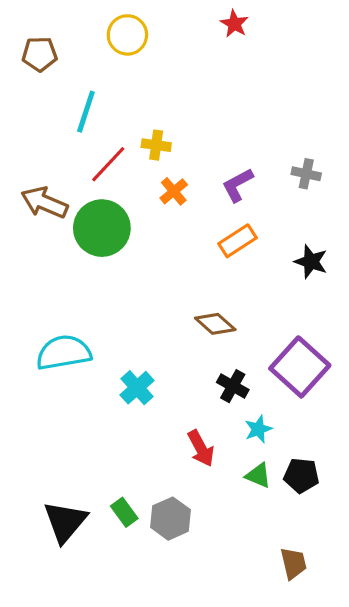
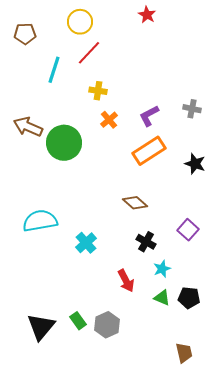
red line: (108, 164) -> (89, 53), moved
orange rectangle: (238, 241) -> (149, 151), size x1.4
purple square: (300, 367) -> (188, 230), size x0.6

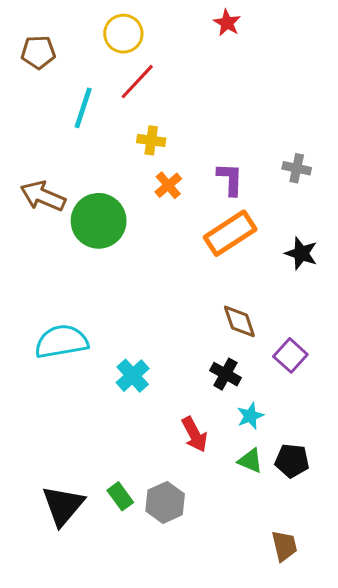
purple L-shape: (149, 116) -> (230, 179), turned 120
brown diamond: (135, 203) -> (239, 321), moved, turned 30

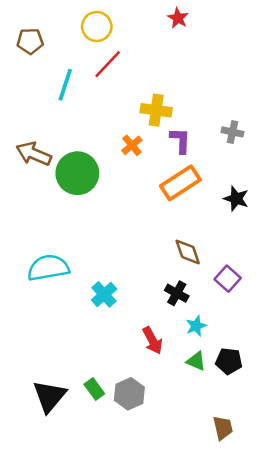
yellow cross: (151, 140) -> (156, 110), moved, size x1.4

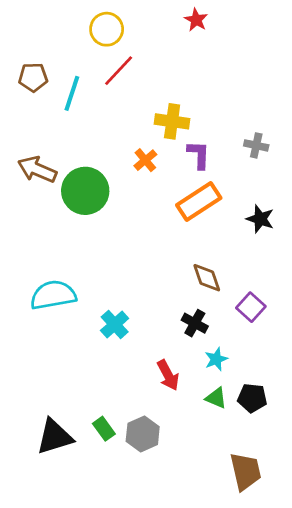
brown pentagon: (30, 41) -> (33, 77), moved
black triangle: (49, 396) -> (54, 437), turned 33
brown trapezoid: (223, 428) -> (246, 471), size x1.4

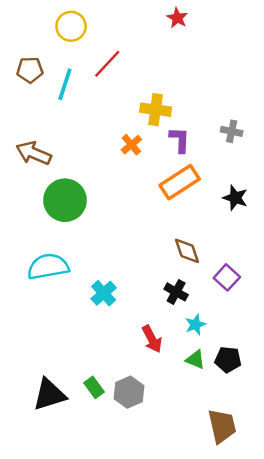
yellow circle: (107, 29) -> (71, 26), moved
green circle: (85, 191) -> (65, 200), moved

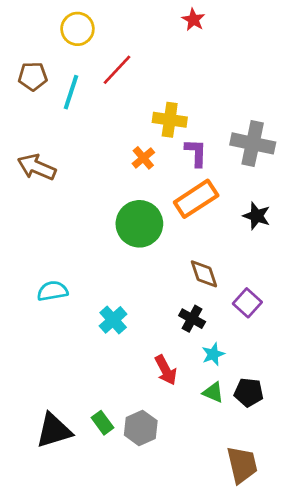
gray cross: (232, 131) -> (253, 143), size x1.8
green circle: (65, 200) -> (139, 224), moved
cyan semicircle: (48, 267) -> (52, 291), size x0.7

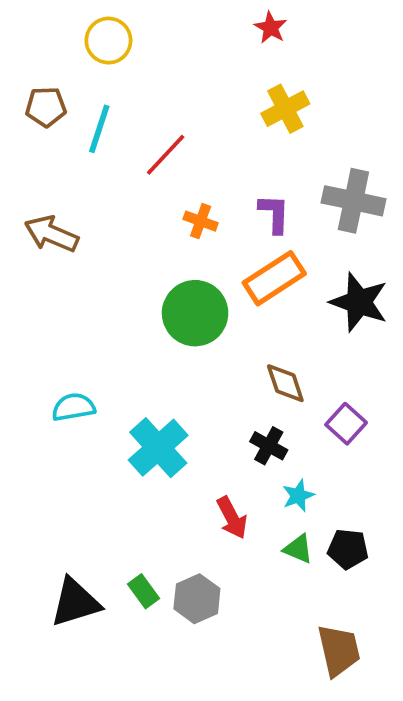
red line: (117, 70) -> (166, 155), moved
yellow cross: (170, 120) -> (285, 109), moved, turned -36
orange cross: (143, 158) -> (201, 221), turned -30
black star: (257, 216) -> (359, 302), size x1.5
cyan cross: (113, 320) -> (158, 448), size x1.5

